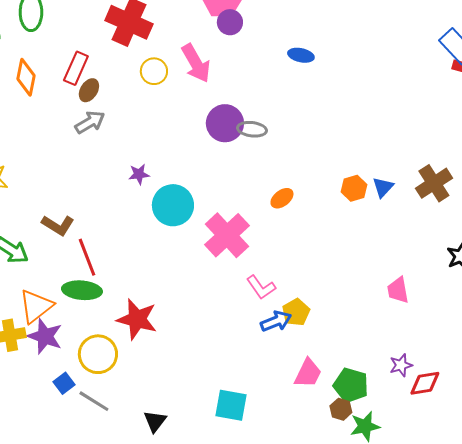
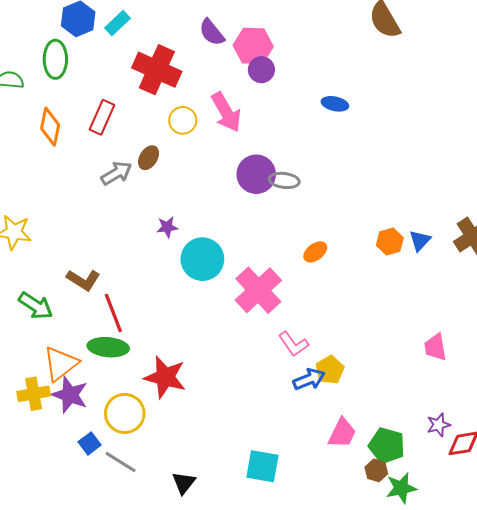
brown ellipse: (89, 90) -> (149, 158), moved

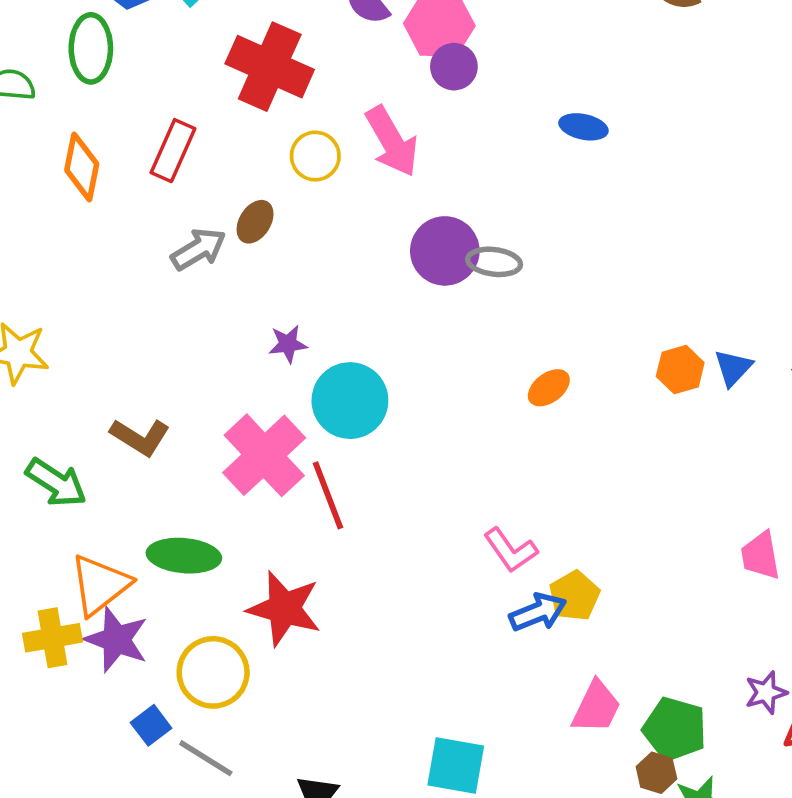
pink cross: (258, 290) -> (264, 455), moved
red line: (113, 313) -> (328, 495), moved

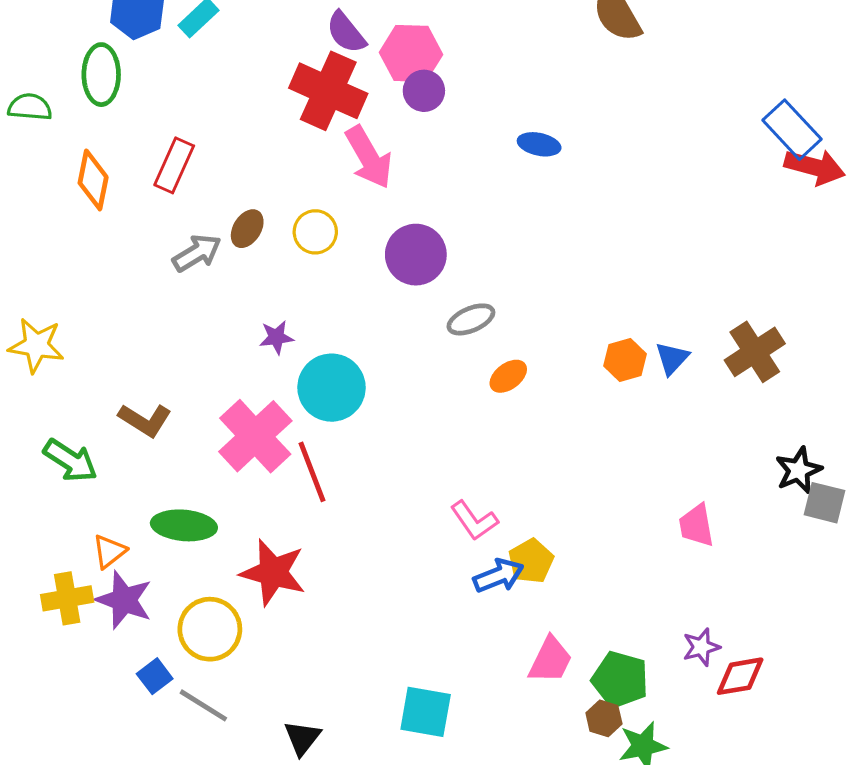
red cross: (270, 67) -> (328, 91), moved
yellow circle: (315, 156) -> (315, 232), moved
gray ellipse: (494, 262) -> (471, 319), moved, turned -30
orange triangle: (100, 585) -> (109, 551), size x0.6

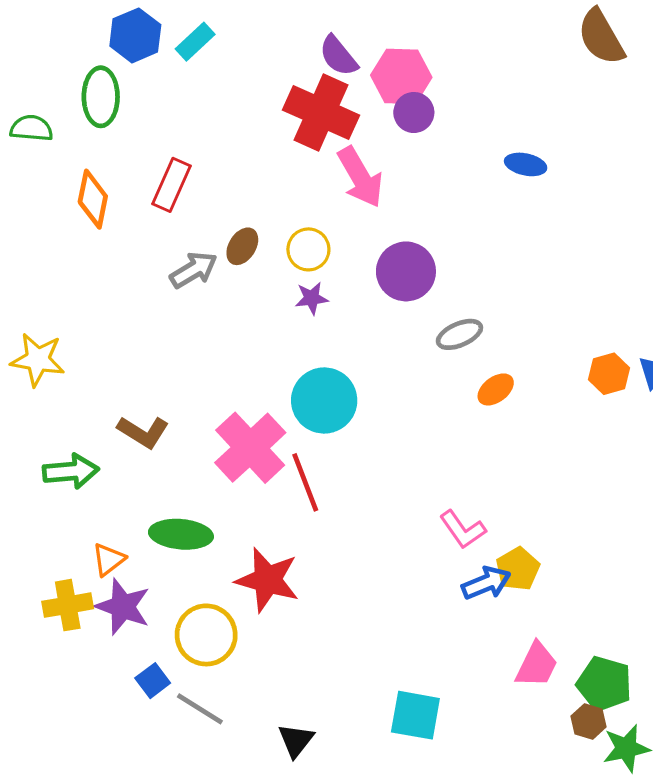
purple star: (276, 337) -> (312, 298), moved
green arrow: (70, 461) -> (71, 471), turned -38

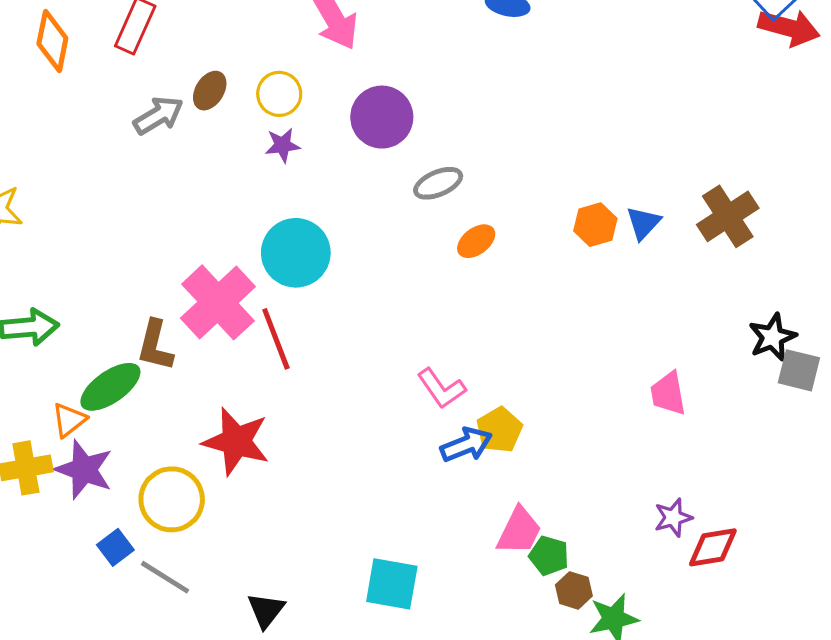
brown L-shape: (143, 432) -> (155, 345), moved, turned 72
green ellipse: (181, 534) -> (110, 387), moved, turned -40
green pentagon: (604, 684) -> (549, 556), moved, size x0.7

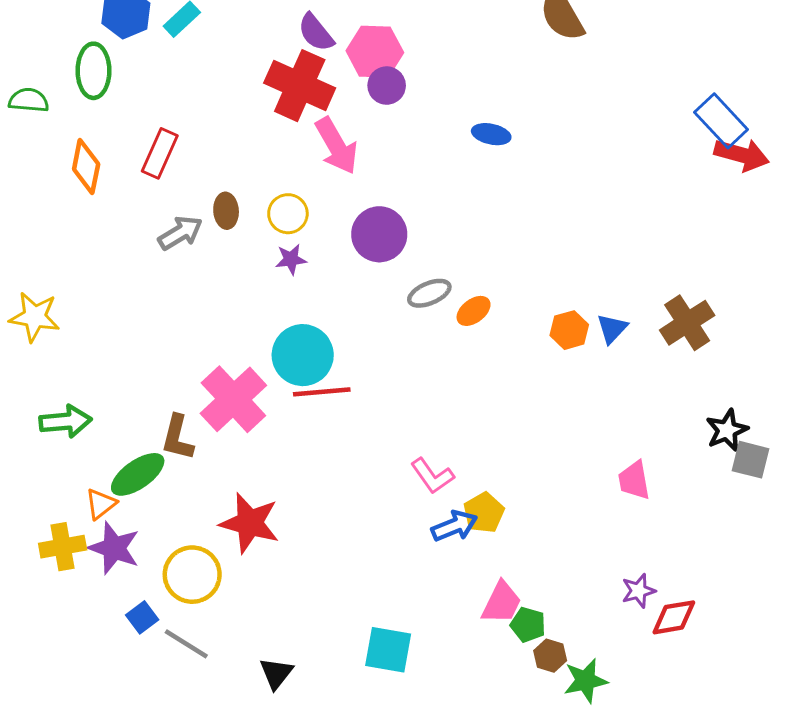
brown ellipse: (210, 91) -> (226, 211), turned -36
orange ellipse: (476, 241) -> (474, 311), moved
red line: (276, 339) -> (322, 392), moved, turned -74

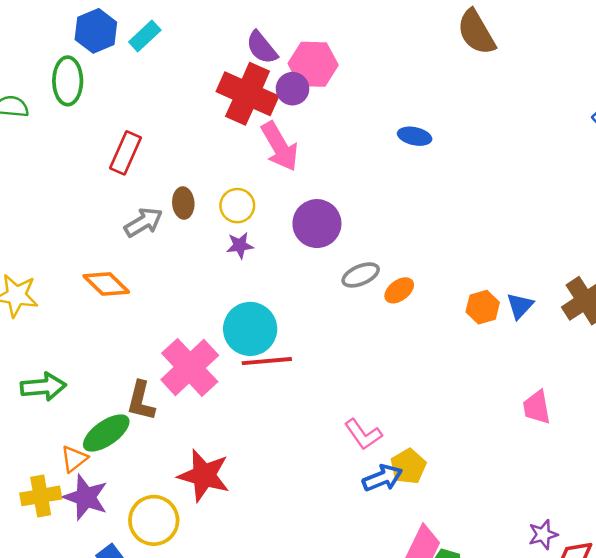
purple circle: (387, 86) -> (293, 89), moved
orange diamond: (86, 167) -> (106, 284), moved, turned -57
pink trapezoid: (634, 480) -> (537, 407), moved

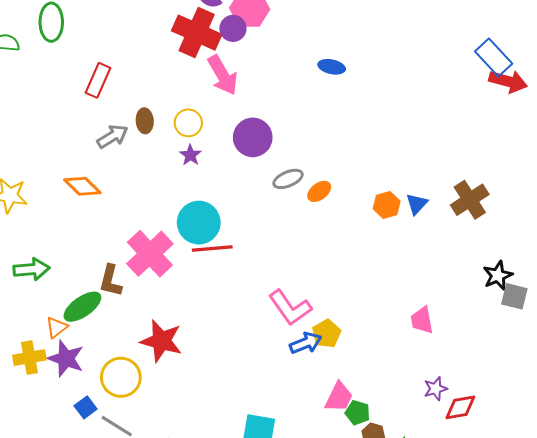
purple star: (240, 245) -> (190, 155), turned -30
pink trapezoid: (537, 407) -> (422, 320), moved
pink L-shape: (363, 434) -> (290, 308), size x1.4

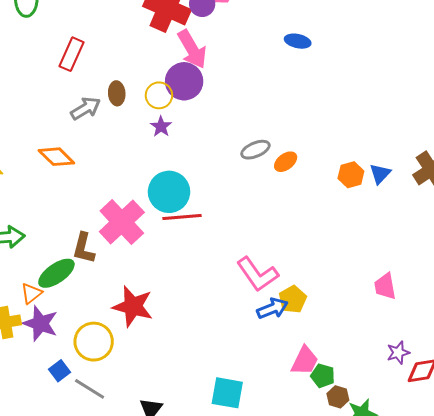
purple circle: (253, 137) -> (184, 81), moved

